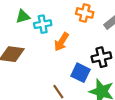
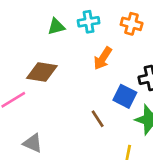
cyan cross: (43, 24) -> (89, 22), moved

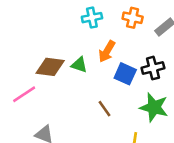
green triangle: (56, 27) -> (79, 65), moved, turned 36
blue square: (125, 96) -> (125, 74), moved

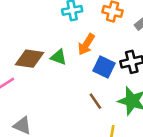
brown line: (105, 109) -> (95, 101), moved

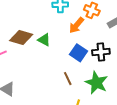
orange arrow: (86, 44) -> (76, 25), moved

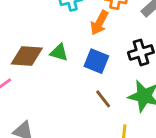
blue square: (79, 53) -> (96, 61), moved

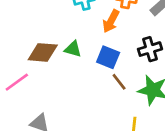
brown line: (103, 99) -> (119, 82), moved

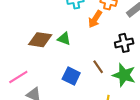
blue square: (108, 57) -> (71, 76), moved
pink line: (17, 82) -> (18, 77), moved

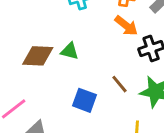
orange arrow: (95, 19) -> (126, 26), moved, turned -78

